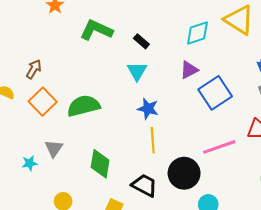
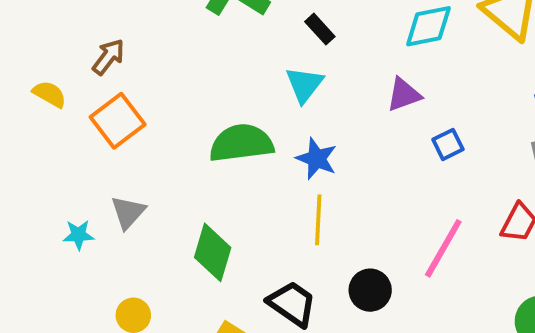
blue square: (215, 93) -> (448, 144), size x0.5
green semicircle: (84, 106) -> (241, 143), moved
pink line: (219, 147) -> (443, 248), turned -48
black circle: (184, 173) -> (370, 290), size x0.7

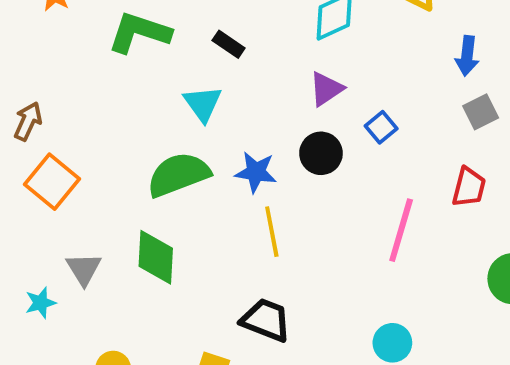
cyan triangle: (304, 85) -> (203, 104), moved
green diamond: (213, 252) -> (156, 257), moved
black circle: (370, 290) -> (321, 153), moved

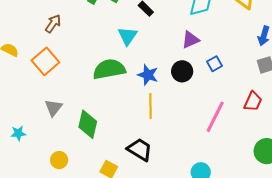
brown arrow: (28, 121) -> (53, 24), moved
green diamond: (156, 257) -> (88, 124), moved
cyan star: (40, 303) -> (18, 133), moved

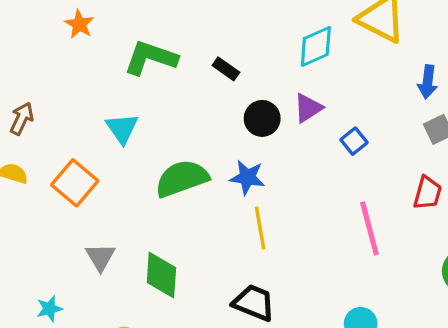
brown arrow: (53, 24) -> (22, 119), moved
cyan triangle: (128, 36) -> (122, 128), moved
black circle: (182, 71) -> (262, 118), moved
pink line: (215, 117) -> (369, 228), turned -32

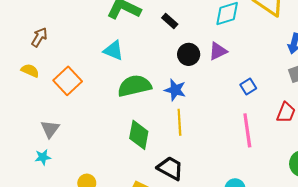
cyan triangle: (122, 128) -> (113, 50), moved, turned -40
blue square: (354, 141) -> (248, 87), moved
gray triangle: (100, 257) -> (50, 129), moved
green diamond: (161, 275) -> (139, 135), moved

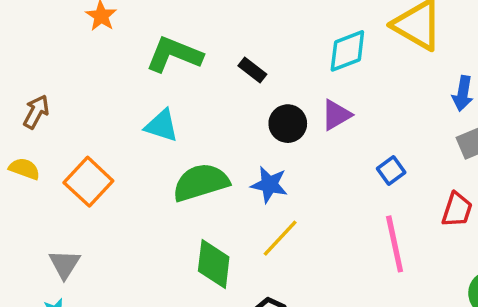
yellow line: (179, 122) -> (280, 238), turned 50

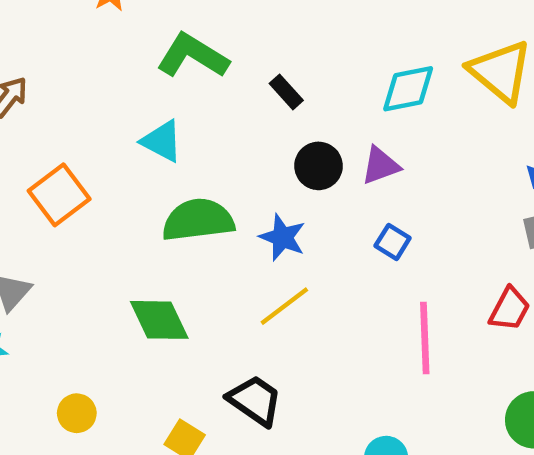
blue square: (391, 171) -> (393, 242), moved, turned -32
green diamond: (214, 264) -> (159, 320), moved, turned -42

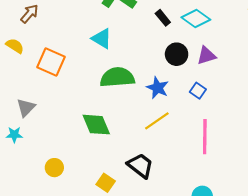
cyan diamond: (408, 89) -> (196, 19), moved, turned 44
orange square: (59, 195) -> (51, 62), turned -32
blue square: (393, 242) -> (198, 91), moved
pink line: (425, 338) -> (205, 137), moved

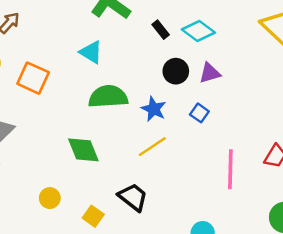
pink line: (205, 137) -> (230, 169), moved
yellow circle: (54, 168) -> (50, 198), moved

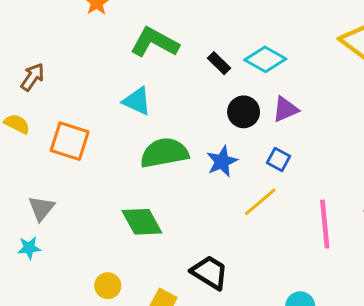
blue star: (154, 109) -> (222, 161), turned 30
yellow line: (152, 147) -> (260, 202), moved

